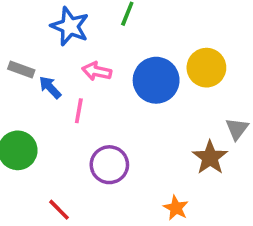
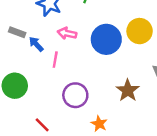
brown star: (210, 158) -> (128, 90), moved
orange star: (176, 208) -> (99, 124), moved

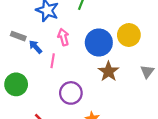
pink arrow: (67, 33) -> (63, 37), turned 63
brown star: (128, 90) -> (108, 71), moved

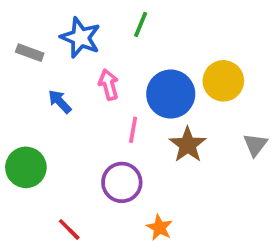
gray rectangle: (18, 36) -> (30, 53), moved
pink line: (53, 61) -> (133, 130), moved

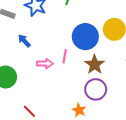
pink arrow: (109, 85) -> (45, 64), moved, turned 105
purple circle: (122, 182) -> (96, 89), moved

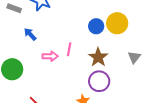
blue circle: (85, 37) -> (96, 26), moved, size x0.6

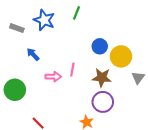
yellow circle: (117, 23) -> (121, 56), moved
brown star: (98, 57) -> (102, 78), turned -30

